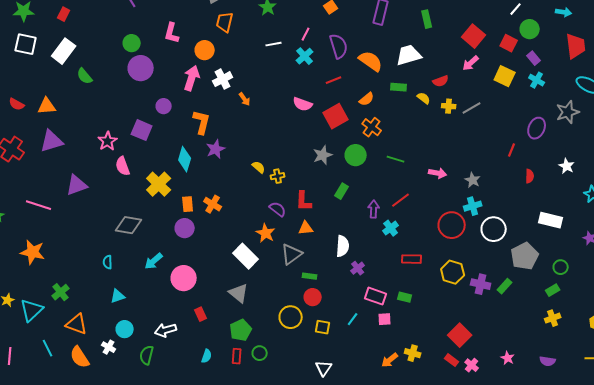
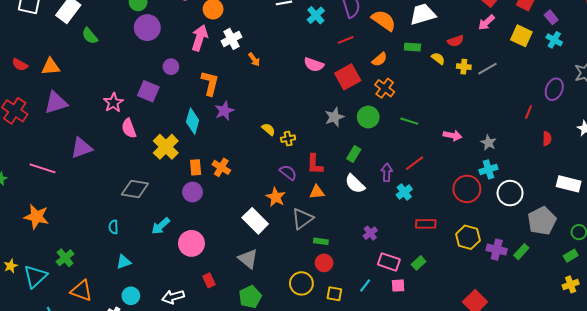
white semicircle: (343, 246) -> (355, 184), moved, turned 130
green rectangle: (405, 297) -> (419, 263), turned -56

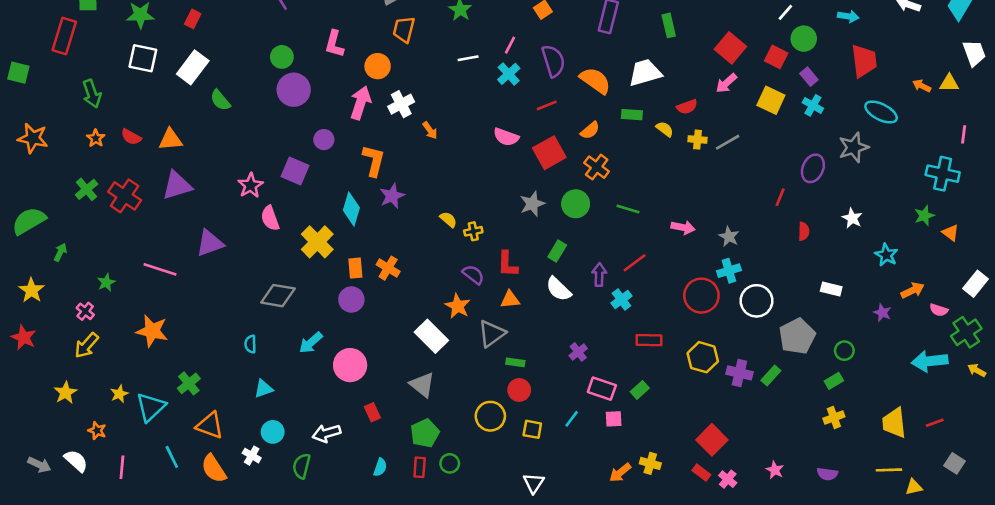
white rectangle: (569, 184) -> (831, 289), size x0.7

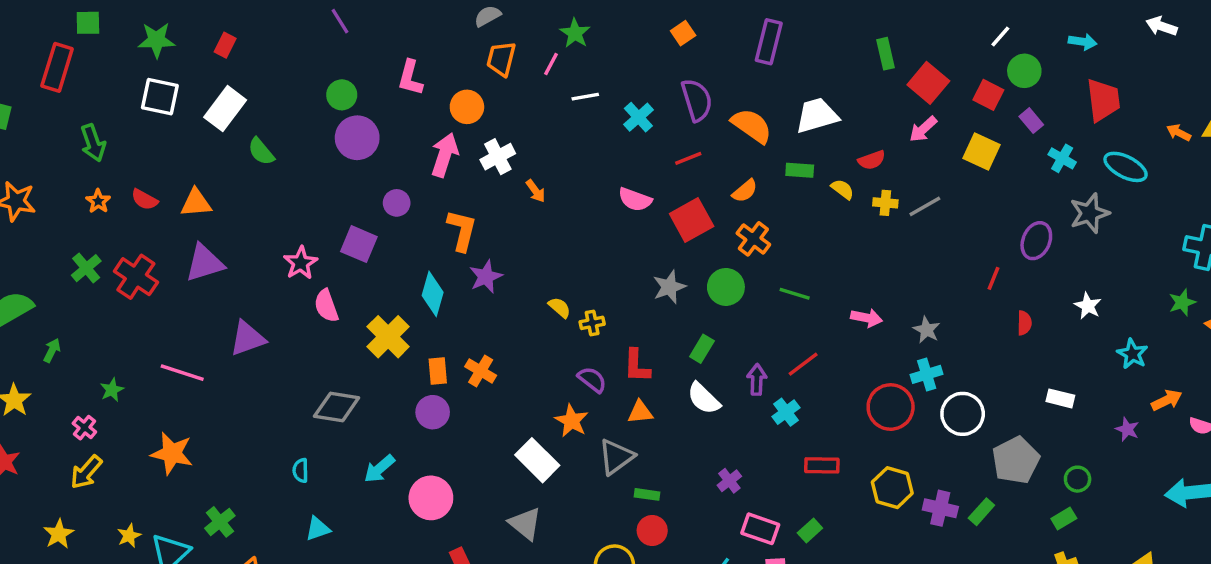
green rectangle: (669, 25) -> (885, 54), moved
pink line: (510, 45) -> (551, 64), moved
cyan cross: (813, 105) -> (1062, 158), moved

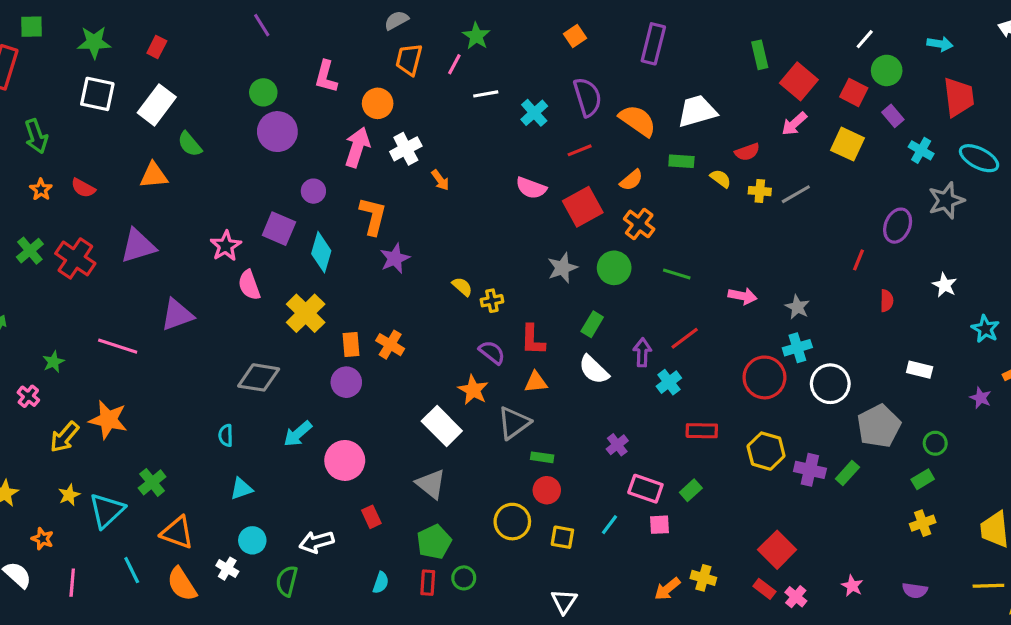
orange triangle: (196, 203) -> (154, 175), moved
cyan diamond: (433, 294) -> (321, 252), moved
yellow arrow: (86, 472) -> (64, 437), moved

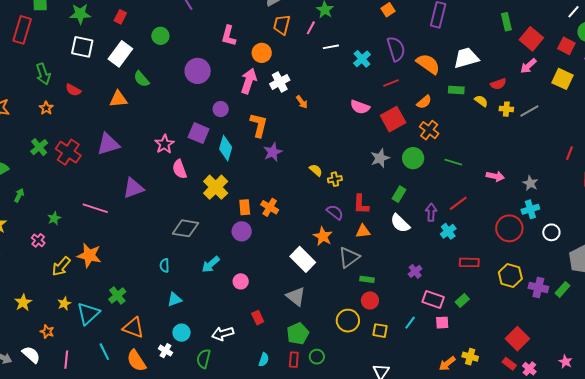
green circle: (263, 92) -> (160, 36), moved
red semicircle: (83, 188) -> (73, 90), moved
white circle: (830, 384) -> (551, 232), size x0.7
pink circle: (345, 460) -> (241, 281), size x0.6

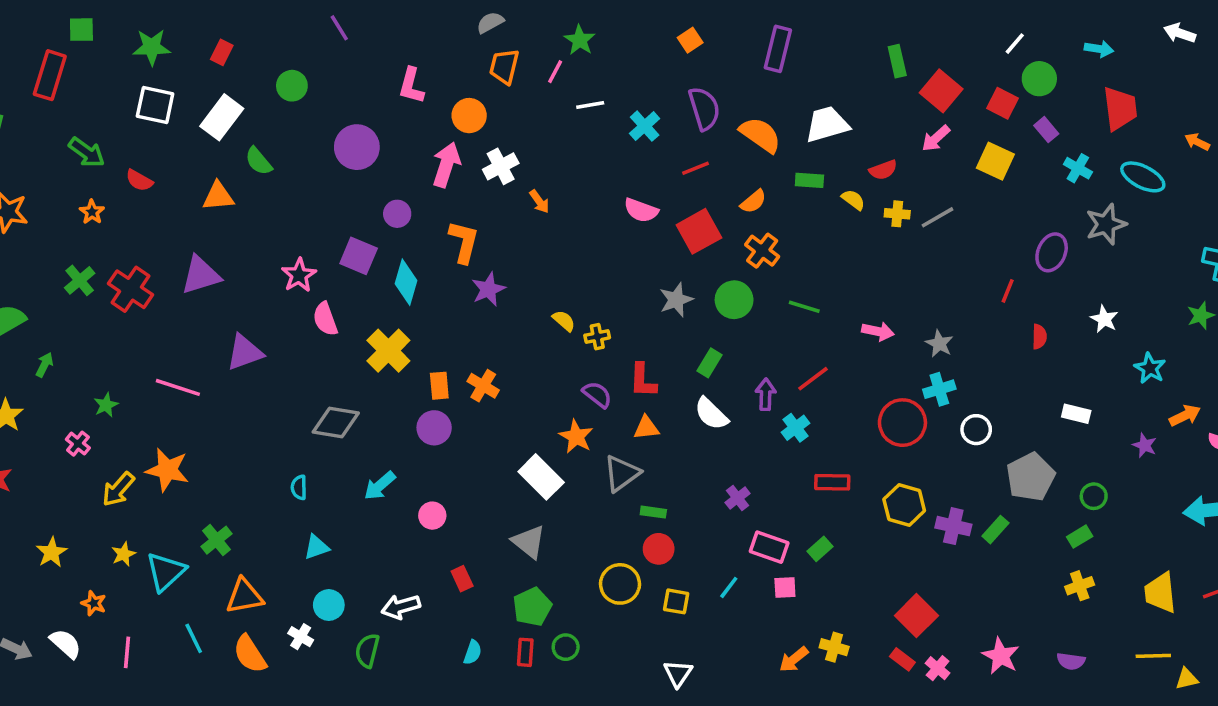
green arrow: (43, 74) -> (87, 152), turned -35
orange triangle: (133, 328) -> (245, 596), turned -30
pink star: (565, 362) -> (1001, 656), size x1.5

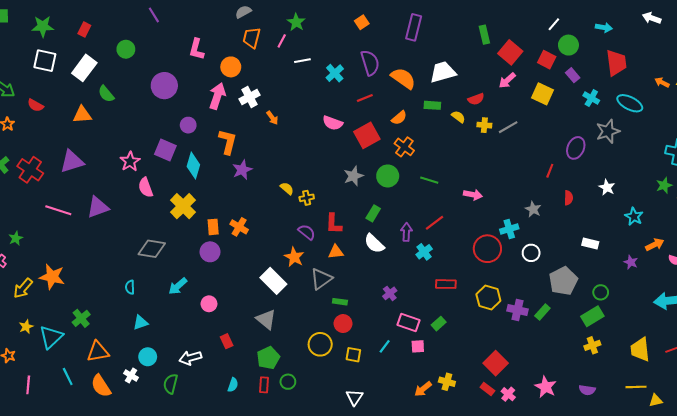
gray star: (939, 344) -> (533, 209), moved
pink line: (178, 387) -> (58, 210), moved
green rectangle: (1080, 537) -> (592, 316), size x1.5

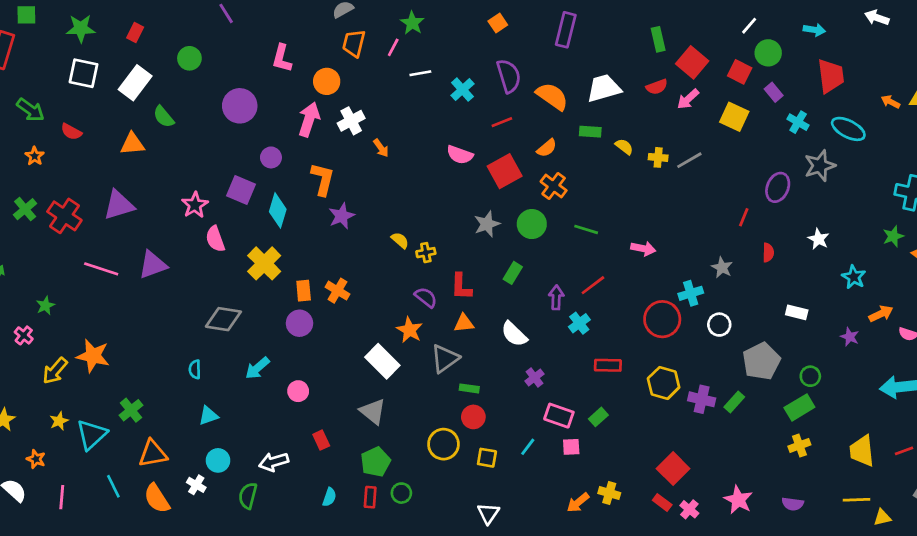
red semicircle: (476, 99) -> (657, 87), moved
white semicircle: (374, 244) -> (514, 334), moved

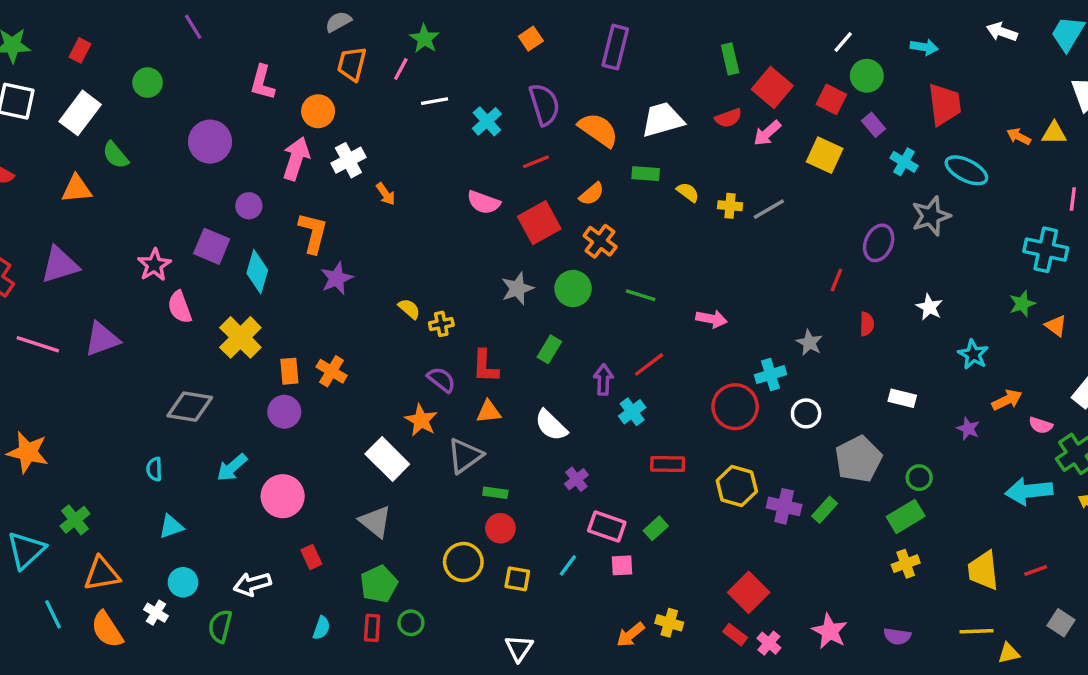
pink circle: (298, 391) -> (283, 496), size x1.6

